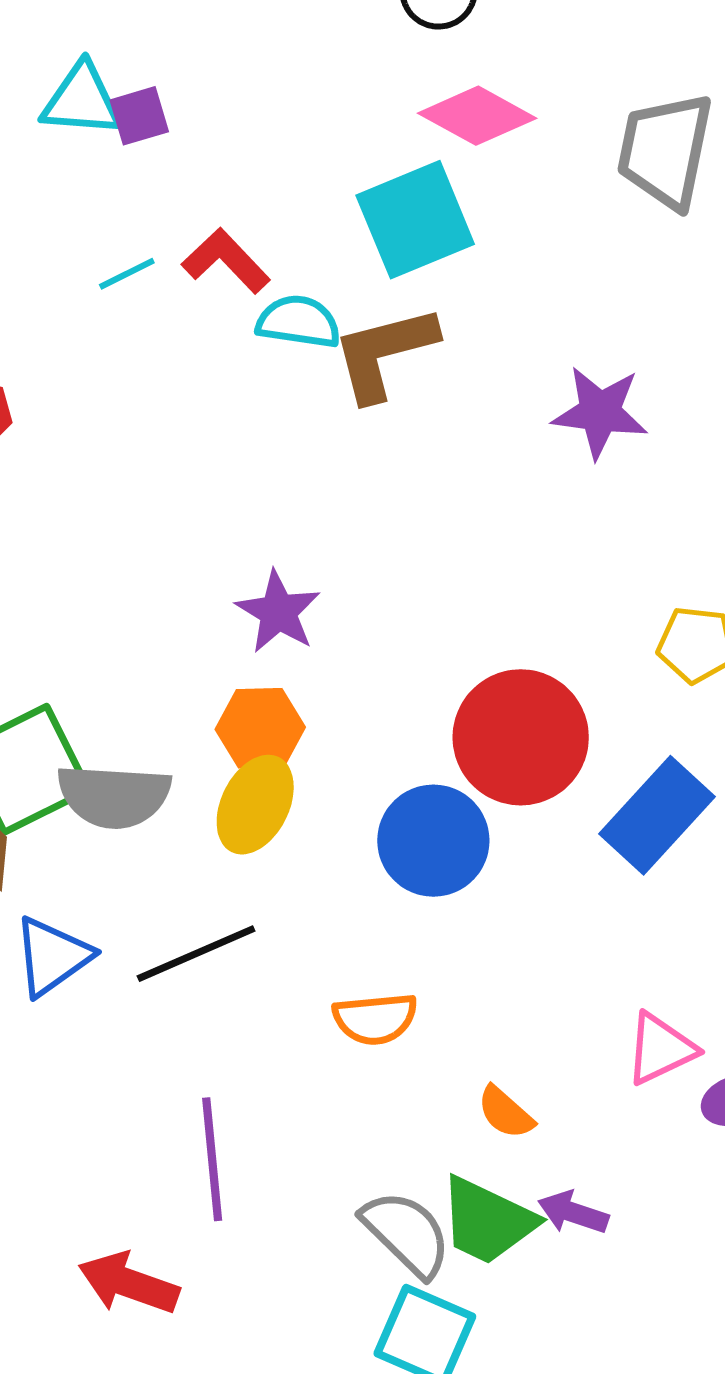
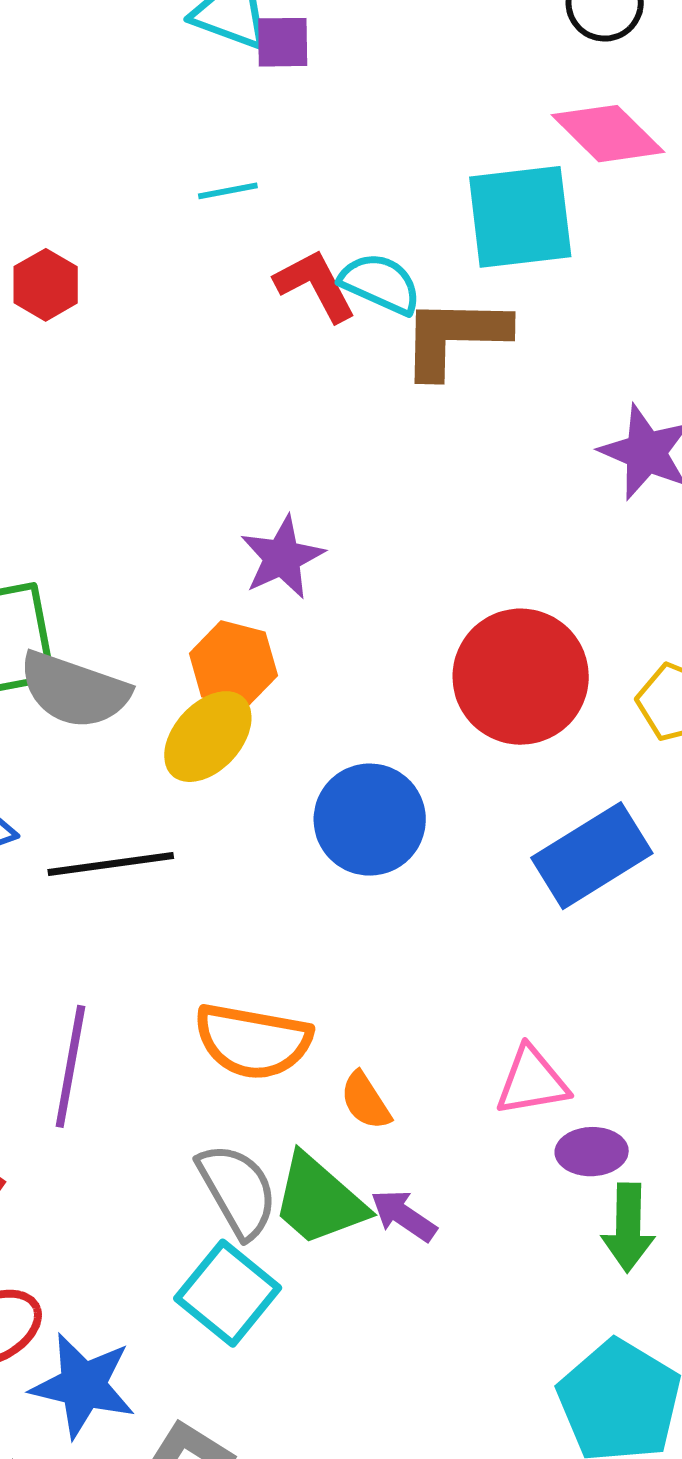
red L-shape: (226, 261) -> (315, 285), moved
red circle: (521, 737) -> (521, 677), moved
orange semicircle: (375, 1019) -> (253, 1041), moved, size x1.4

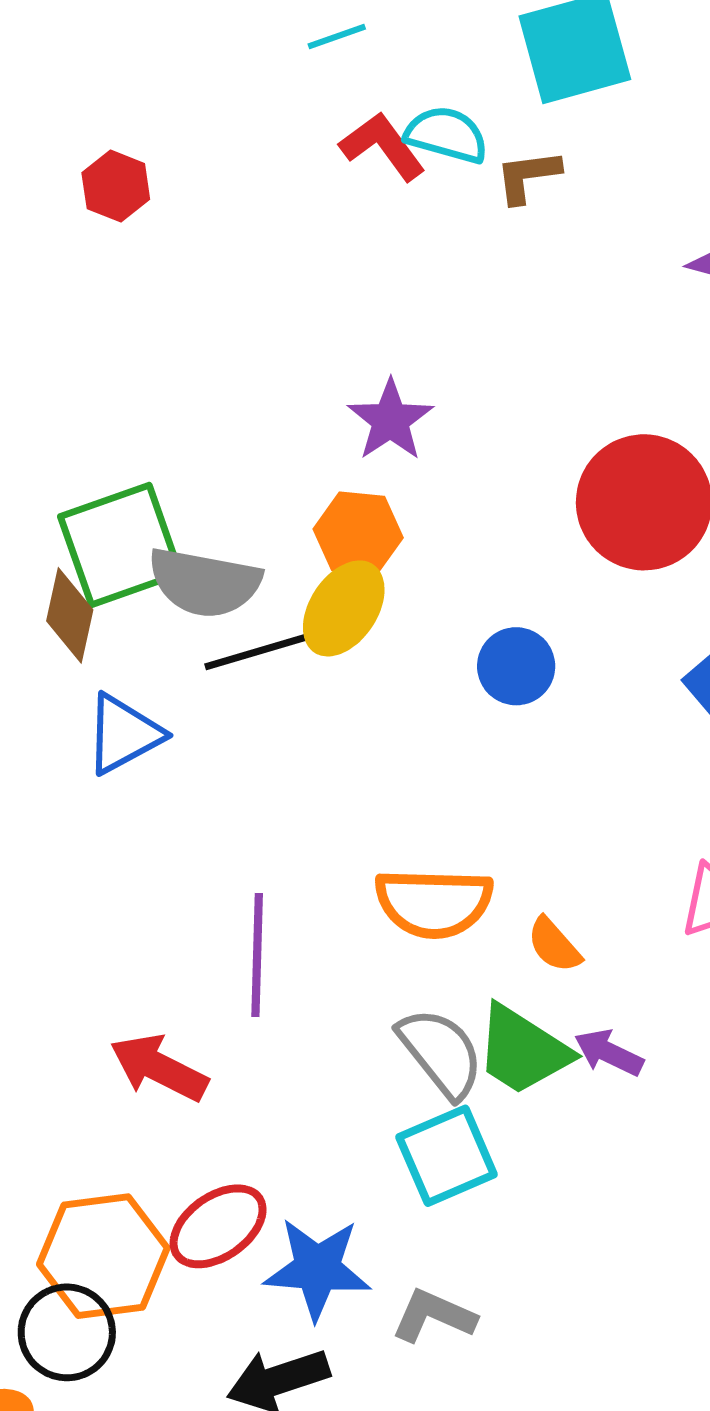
cyan line: (228, 191) -> (337, 36), moved
brown L-shape: (454, 337) -> (528, 176), size x0.6
blue circle: (370, 820) -> (516, 666), size x0.7
black line: (111, 864) -> (266, 649), moved
cyan square: (228, 1293) -> (447, 1156), turned 36

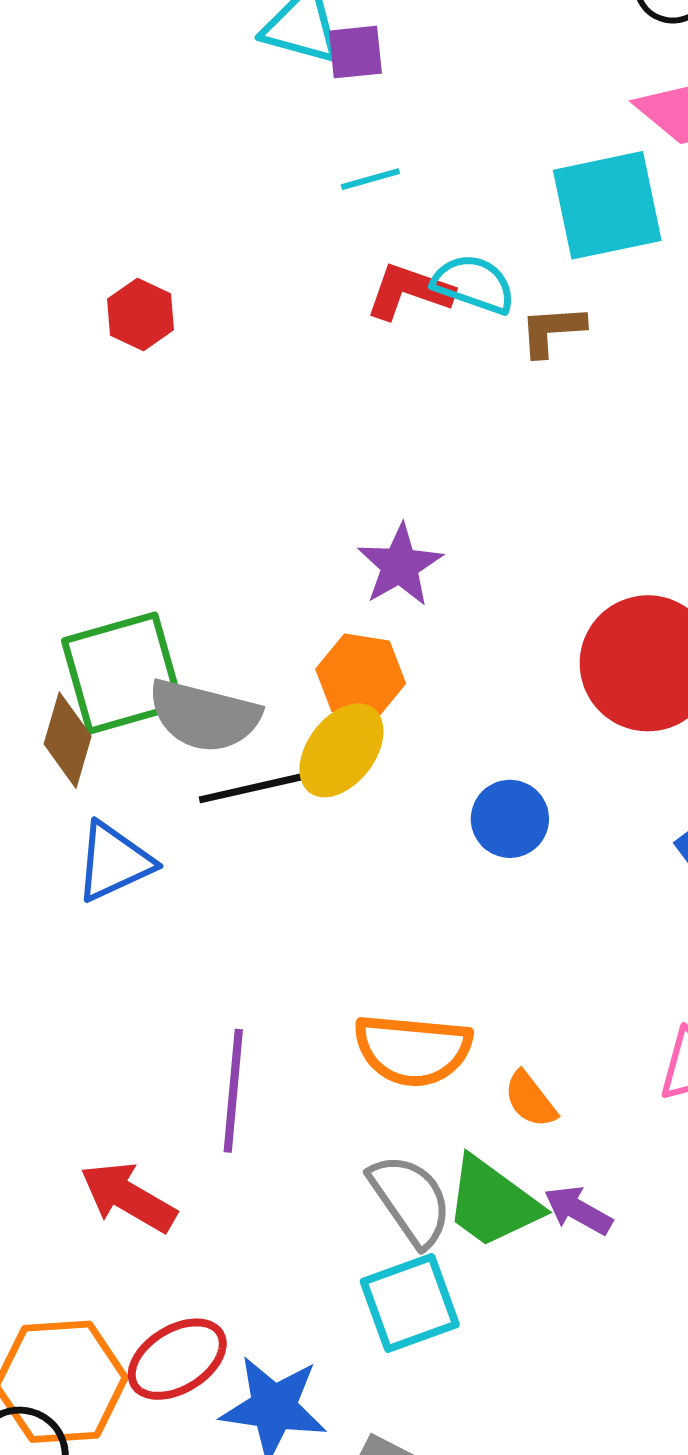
red L-shape: (382, 146) -> (409, 291), turned -38

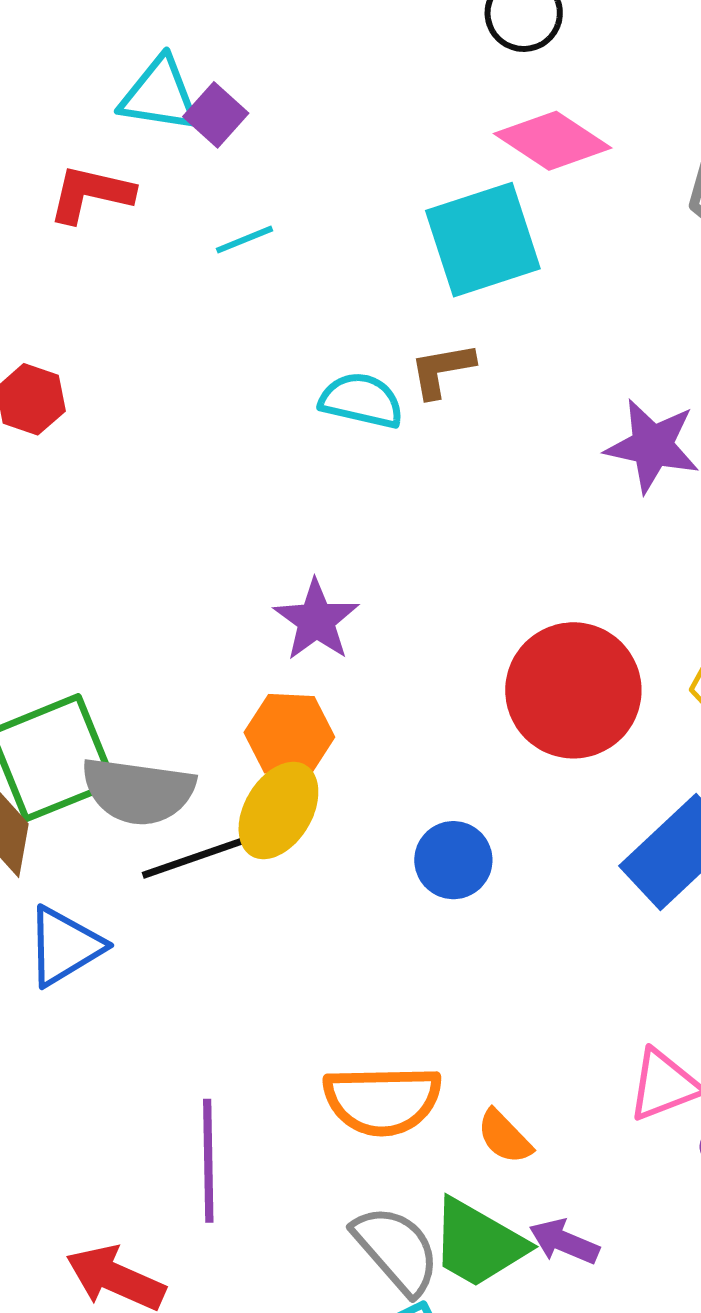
purple square: (355, 52) -> (216, 115), turned -36
cyan semicircle: (474, 284) -> (361, 400), moved
red L-shape: (409, 291) -> (91, 194), moved

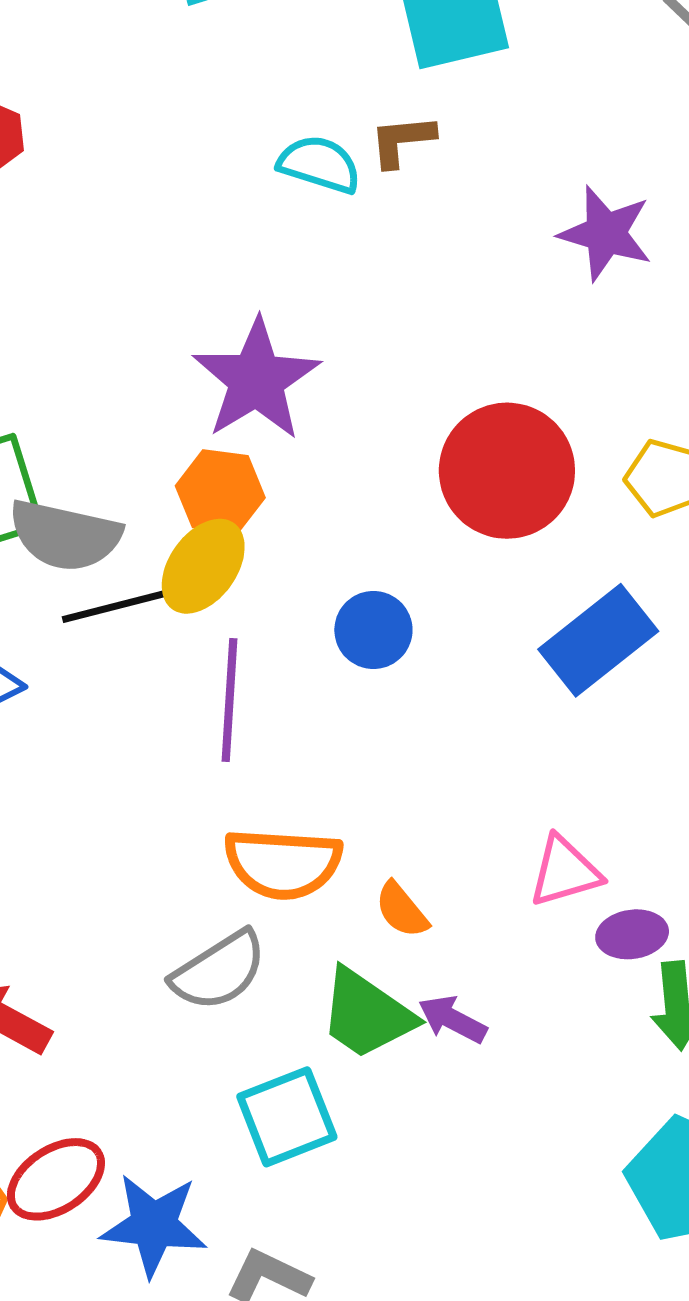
purple star: (316, 620) -> (256, 380), size x1.5
purple line: (208, 1161) -> (229, 700), moved
gray semicircle: (396, 1250) -> (219, 971), moved, turned 94

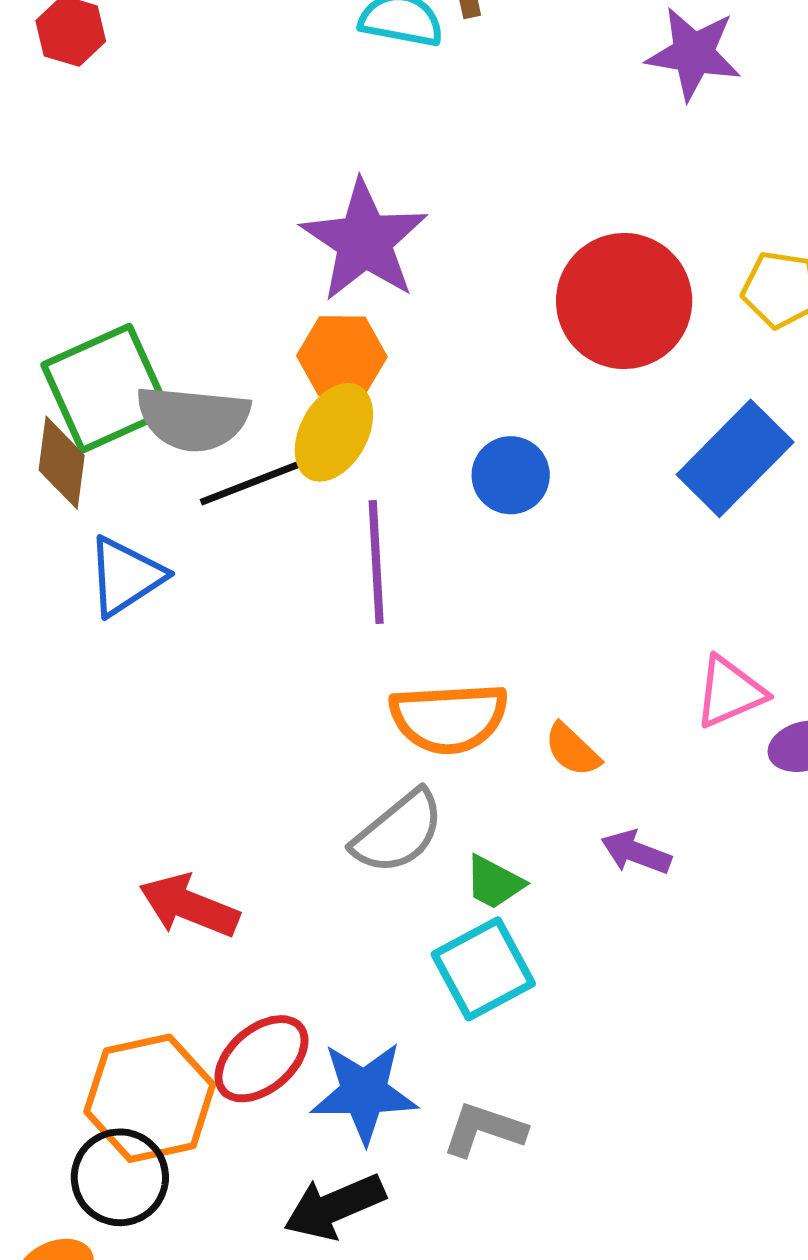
green trapezoid: (367, 1014) -> (494, 882), moved, size x0.6

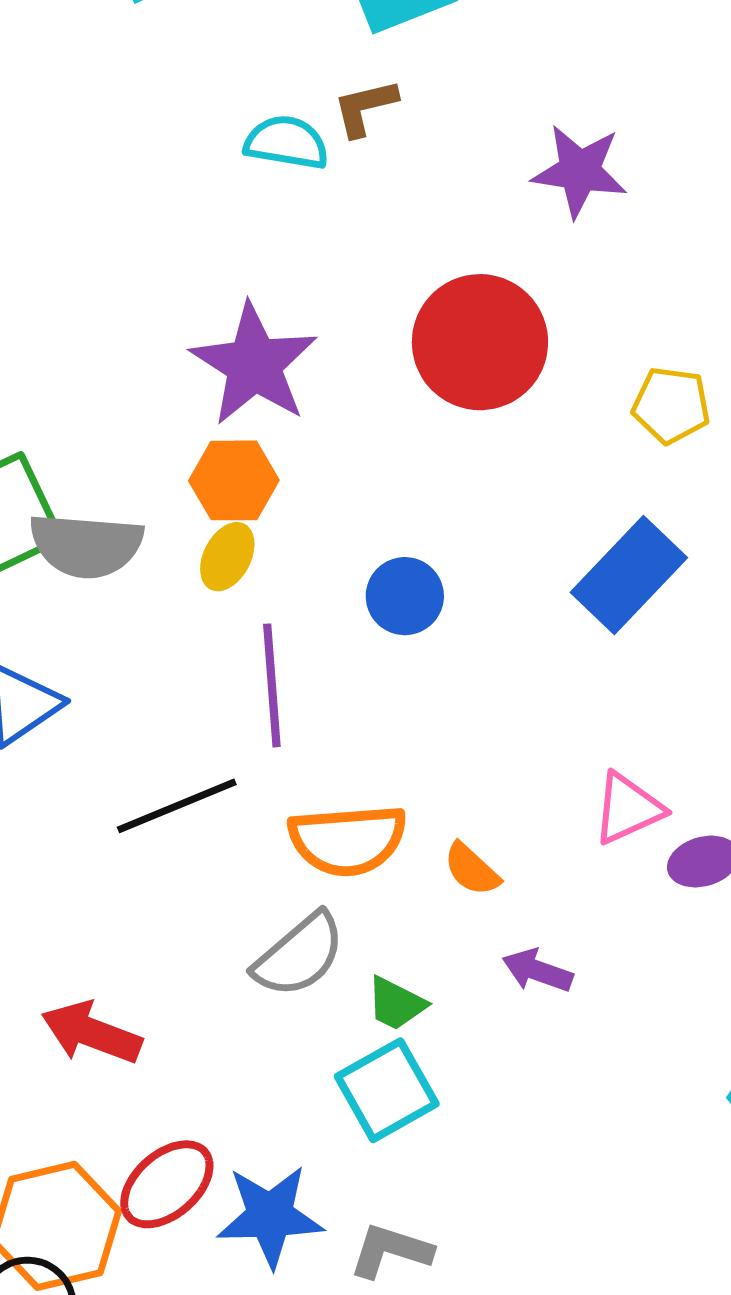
red circle: (624, 301) -> (480, 342), moved
yellow ellipse: (334, 432) -> (227, 557), size x0.7
black line: (260, 479) -> (177, 806), moved

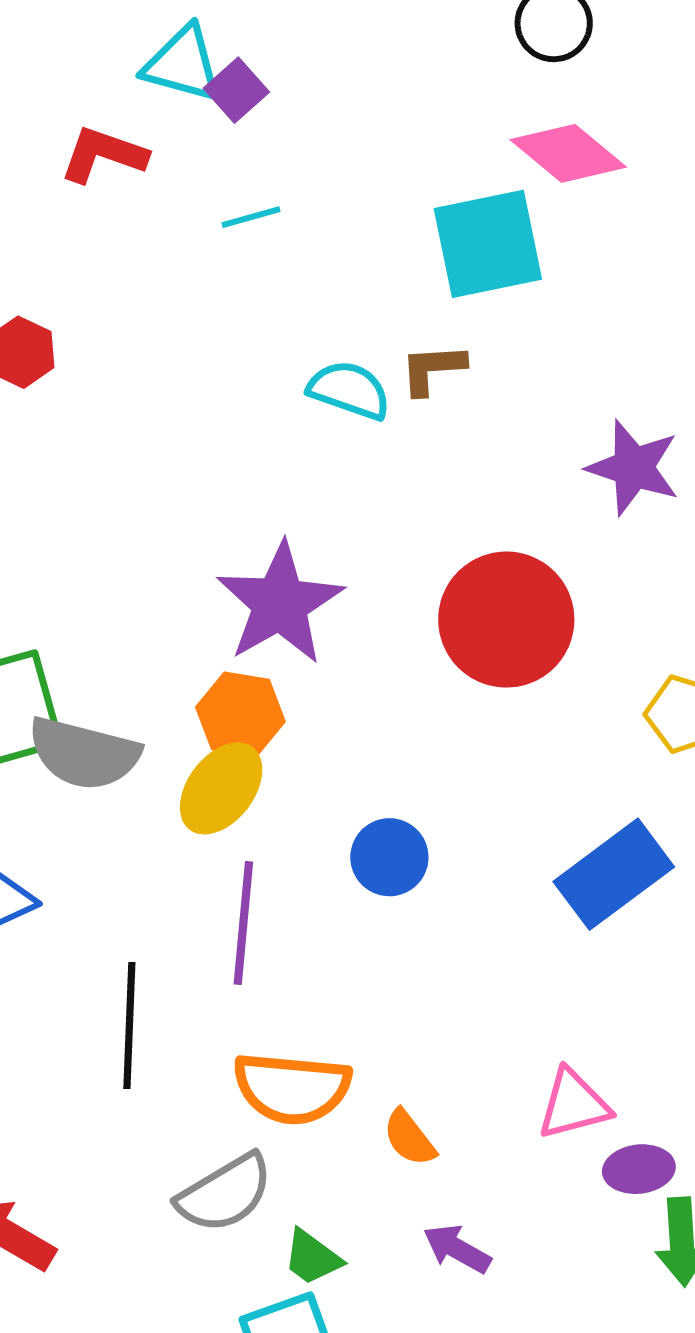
yellow ellipse: (227, 557) -> (221, 788), size x1.4
black line: (177, 806) -> (129, 1026), turned -75

